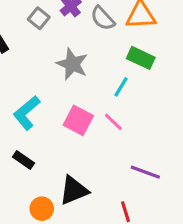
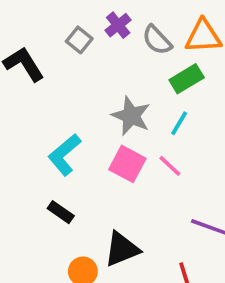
green rectangle: (141, 58) -> (187, 79), moved, turned -56
gray star: (72, 64) -> (131, 116), moved

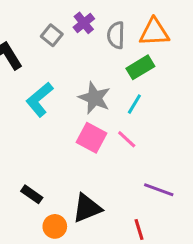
gray semicircle: (157, 40) -> (116, 35), turned 44
cyan L-shape: (64, 155) -> (39, 99), moved
black rectangle: (61, 212) -> (32, 194), moved

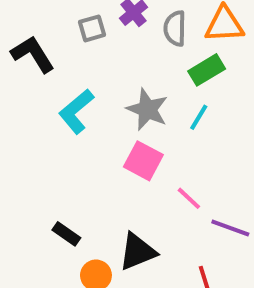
gray square: (52, 35) -> (92, 28), turned 35
pink line: (127, 139) -> (189, 198), moved

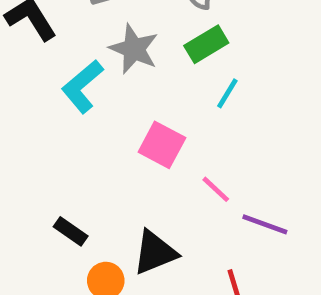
green rectangle: (207, 70) -> (206, 44), moved
gray star: (147, 109) -> (134, 49), moved

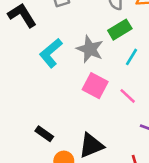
gray star: (134, 49) -> (90, 49), moved
pink line: (216, 189) -> (128, 96), moved

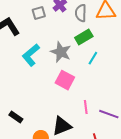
pink line: (128, 96) -> (86, 107), moved, turned 40
black rectangle: (44, 134) -> (16, 117), moved

